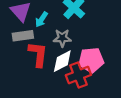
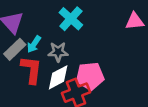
cyan arrow: (41, 19) -> (34, 44), moved
gray rectangle: (23, 36) -> (15, 49), turned -36

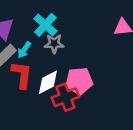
cyan cross: (71, 19) -> (45, 25), moved
gray star: (58, 52) -> (54, 44), moved

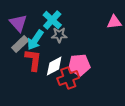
cyan arrow: (24, 50) -> (35, 40), size x1.5

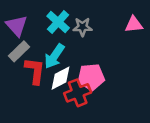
gray star: (59, 35) -> (82, 27), moved
cyan arrow: (35, 40) -> (54, 56), moved

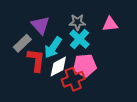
cyan cross: (58, 22) -> (79, 39), moved
pink triangle: (134, 24) -> (110, 24), moved
purple triangle: (17, 26) -> (40, 25), moved

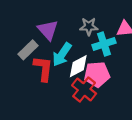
cyan cross: (79, 39) -> (104, 44), moved, turned 30
white diamond: (58, 67) -> (78, 66), moved
red cross: (73, 79) -> (84, 90), turned -30

